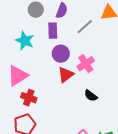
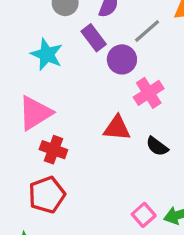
purple rectangle: (53, 31) -> (94, 38), turned -35
purple circle: (61, 54) -> (122, 59), moved
red triangle: (66, 75) -> (117, 128), moved, turned 42

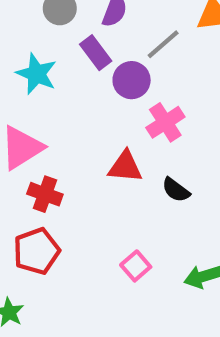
pink square: (144, 215) -> (136, 266), moved

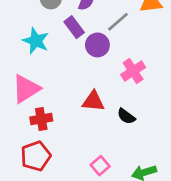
pink cross: (165, 122) -> (133, 71), moved
red cross: (45, 194) -> (41, 119), turned -30

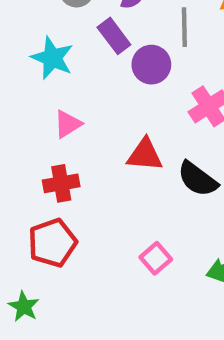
gray line: (118, 22) -> (184, 27), turned -50
pink triangle: (26, 89) -> (68, 124), moved, size x0.6
black semicircle: (126, 116) -> (198, 179), size x1.4

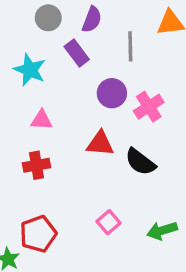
purple circle: (151, 65) -> (112, 93), moved
pink triangle: (68, 124) -> (42, 120), turned 35
red pentagon: (52, 243) -> (38, 234), moved

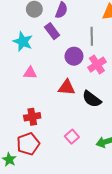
gray line: (130, 46) -> (92, 36), moved
red cross: (37, 165) -> (32, 117), moved

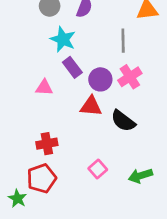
purple rectangle: (52, 31) -> (72, 67), moved
cyan star: (23, 42) -> (63, 39), moved
purple circle: (74, 56) -> (100, 79), moved

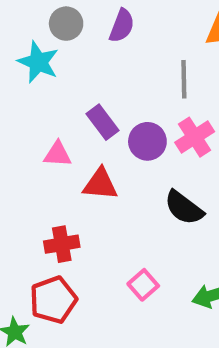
cyan star: (63, 39) -> (38, 62), moved
red triangle: (91, 106) -> (100, 184), moved

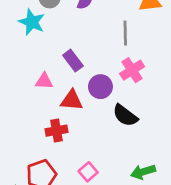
purple circle: (147, 141) -> (100, 87), moved
red cross: (62, 244) -> (56, 131), moved
pink square: (143, 285) -> (88, 172), moved

